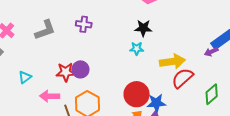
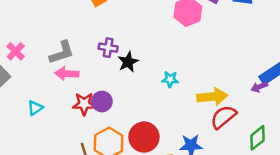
black star: (143, 28) -> (128, 62), moved, turned -30
red circle: (137, 94) -> (144, 137), moved
pink arrow: (50, 96) -> (67, 74), moved

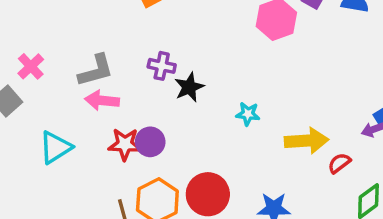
cyan triangle: (35, 108) -> (55, 147), size x1.5
red semicircle: (223, 117) -> (339, 163), moved, size x0.6

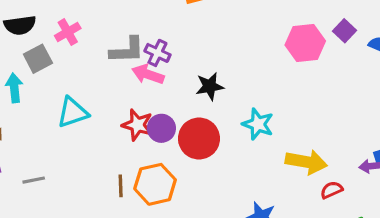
purple cross: (162, 66) -> (157, 53), moved
pink arrow: (102, 100) -> (148, 74), moved
cyan star: (248, 114) -> (258, 124), size x1.4
red circle: (208, 194) -> (199, 139), moved

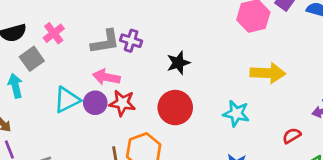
pink arrow: (148, 74) -> (106, 77), moved
cyan star: (258, 124) -> (236, 113), moved
purple circle: (161, 128) -> (95, 103), moved
yellow arrow: (306, 162) -> (268, 73), moved

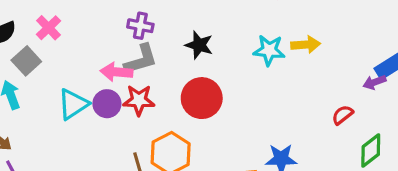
gray L-shape: (105, 42) -> (141, 60), moved
black star: (178, 63) -> (199, 45), turned -30
yellow arrow: (268, 73) -> (306, 45), size x0.7
cyan star: (236, 113) -> (269, 50), moved

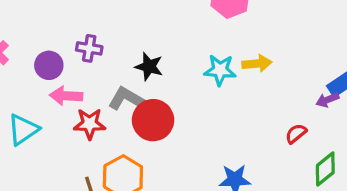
gray L-shape: (141, 60) -> (127, 99), moved, turned -132
purple circle: (107, 104) -> (49, 65), moved

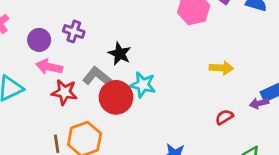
yellow arrow: (257, 63) -> (221, 68), moved
cyan star: (220, 70) -> (143, 85), moved
red semicircle: (296, 134) -> (224, 117), moved

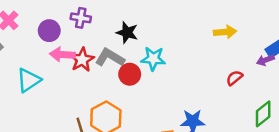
red star: (64, 92) -> (82, 60), moved, turned -30
red circle: (116, 97) -> (130, 74), size x0.7

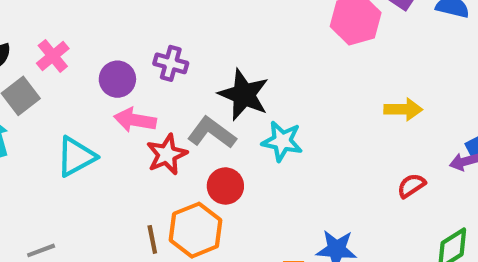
black star: (127, 33) -> (244, 95), size x1.4
red star: (82, 60) -> (167, 154), moved
red circle: (130, 74) -> (225, 186), moved

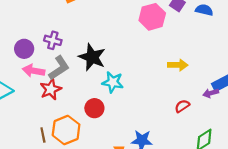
gray L-shape: (212, 133) -> (59, 68), moved, turned 110
red circle: (225, 186) -> (94, 108), moved

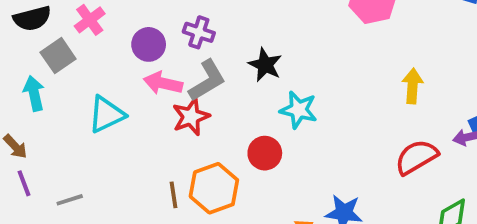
black star: (92, 57) -> (265, 65), size x0.7
yellow arrow: (178, 65) -> (412, 86), turned -90
red semicircle: (182, 106) -> (416, 157), size x1.6

